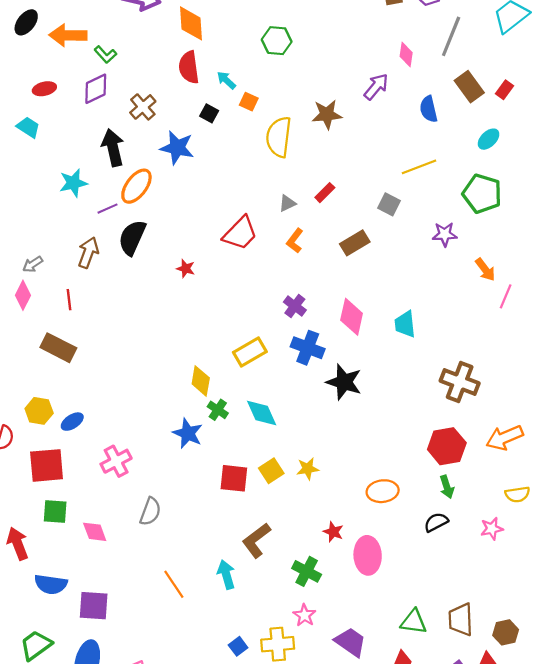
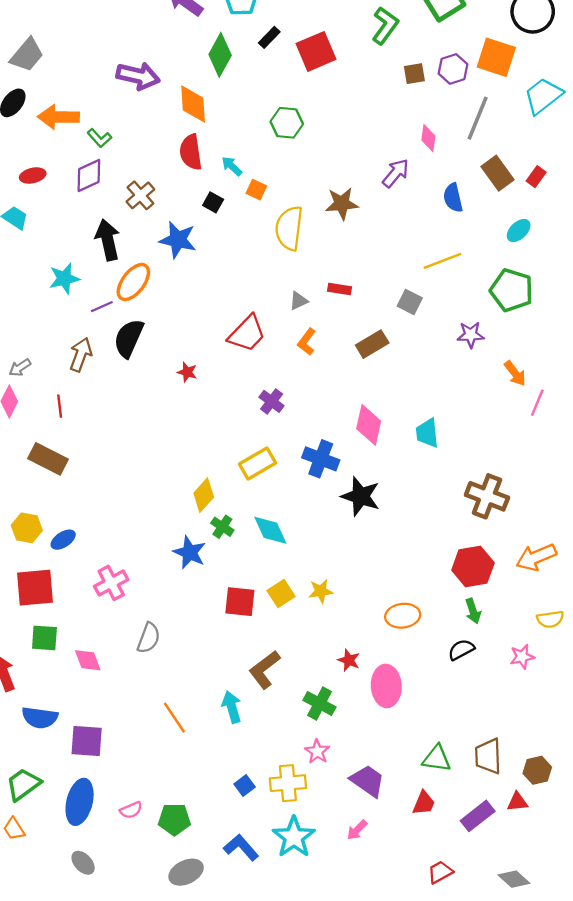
red rectangle: (325, 193) -> (339, 289), turned 54
purple cross: (295, 306) -> (272, 401), moved
yellow diamond: (201, 381) -> (204, 495), turned 32

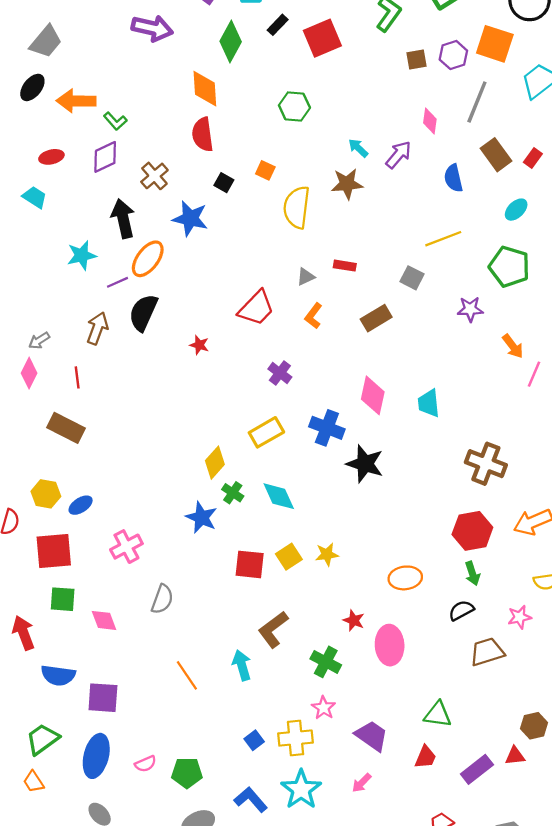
purple arrow: (138, 76) -> (152, 28), moved
cyan arrow: (232, 166) -> (358, 148), moved
brown trapezoid: (488, 756) -> (487, 652), moved, turned 75

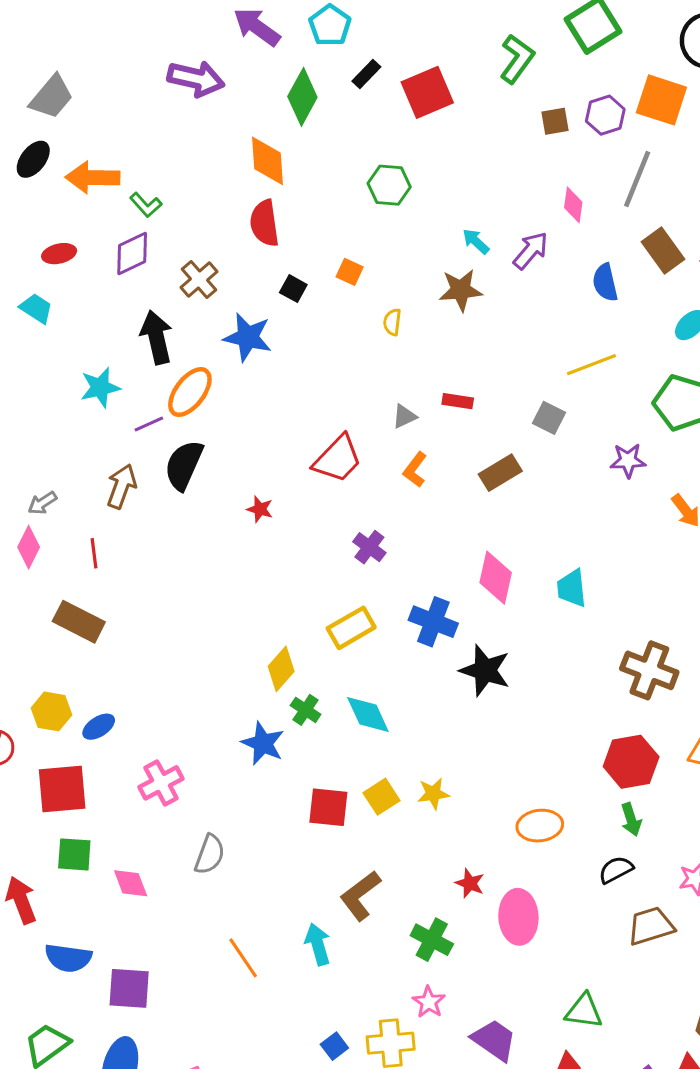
yellow semicircle: (297, 207) -> (392, 322), size x0.5

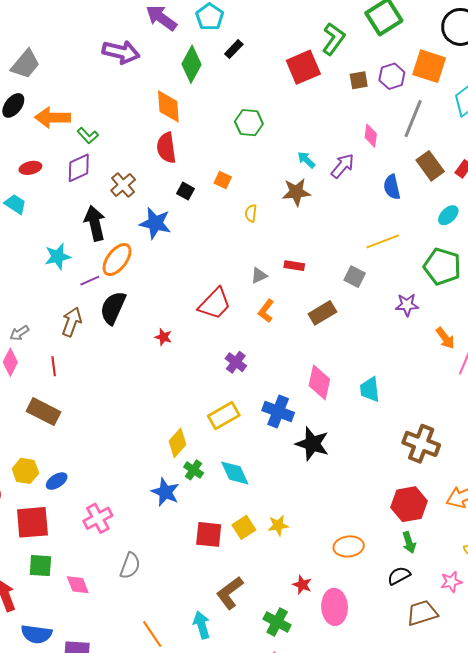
red square: (427, 92) -> (303, 67), moved

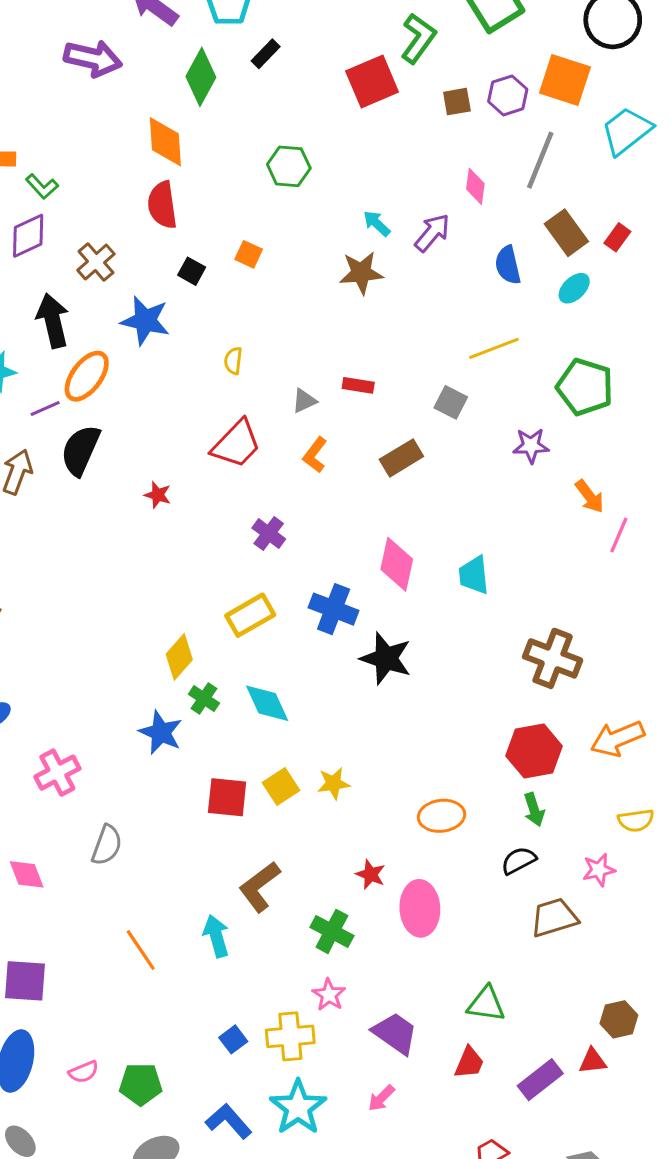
yellow semicircle: (251, 213) -> (233, 361), moved
cyan ellipse: (448, 215) -> (574, 288), moved

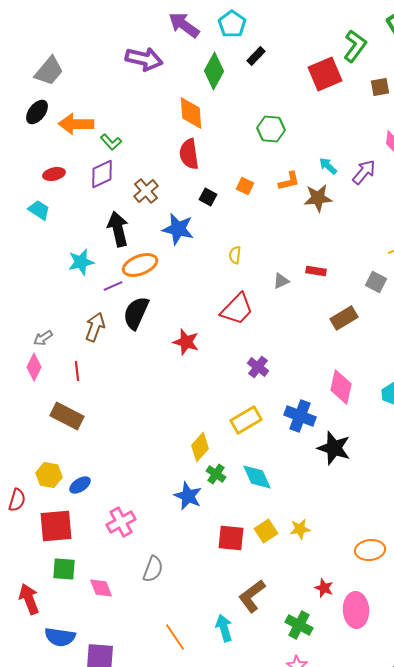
orange ellipse: (87, 376) -> (140, 265), turned 32
orange L-shape: (315, 455) -> (289, 181), moved, turned -140
red star: (158, 495) -> (186, 342), size x1.5

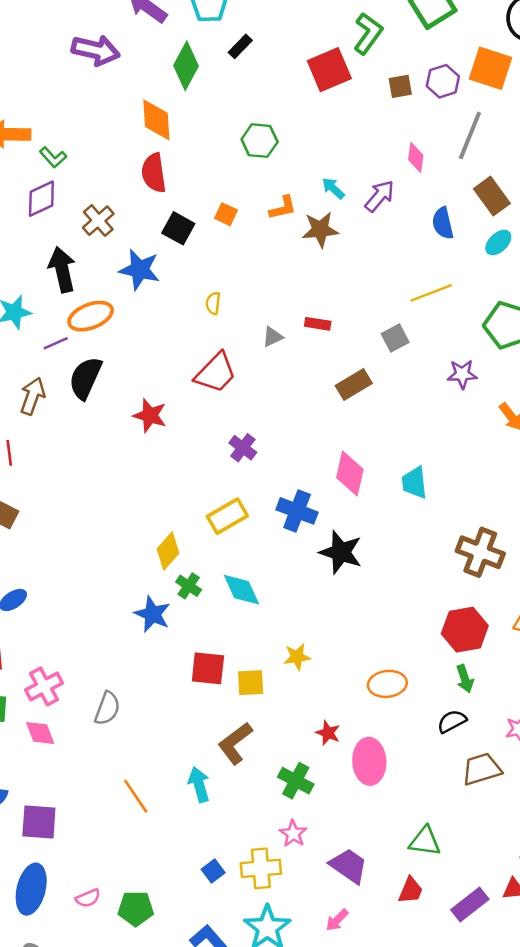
black square: (208, 197) -> (178, 228), size x1.4
gray square: (376, 282) -> (395, 338), turned 35
pink cross: (121, 522) -> (44, 686), moved
yellow square: (266, 531) -> (251, 683), moved, turned 30

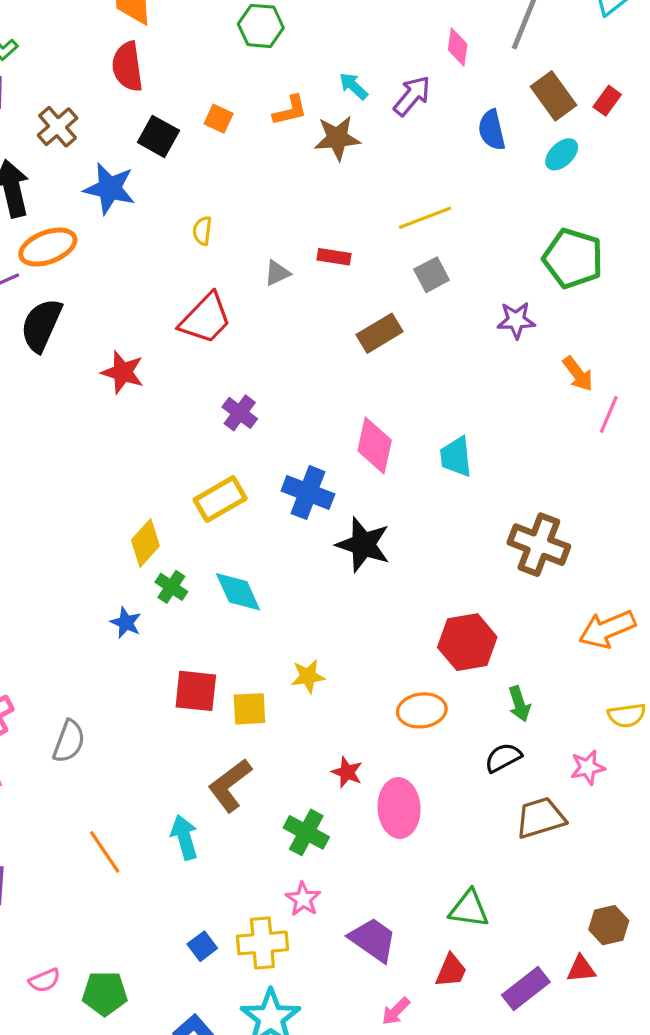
yellow line: (431, 293) -> (425, 218), moved
blue star: (152, 614) -> (126, 623), size x0.7
red hexagon: (465, 630) -> (467, 642), moved
pink arrow: (337, 920) -> (396, 1011), moved

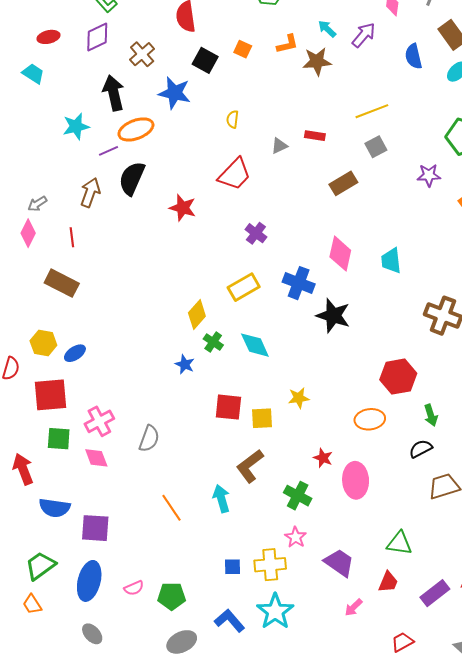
blue square: (202, 946) -> (233, 567), turned 36

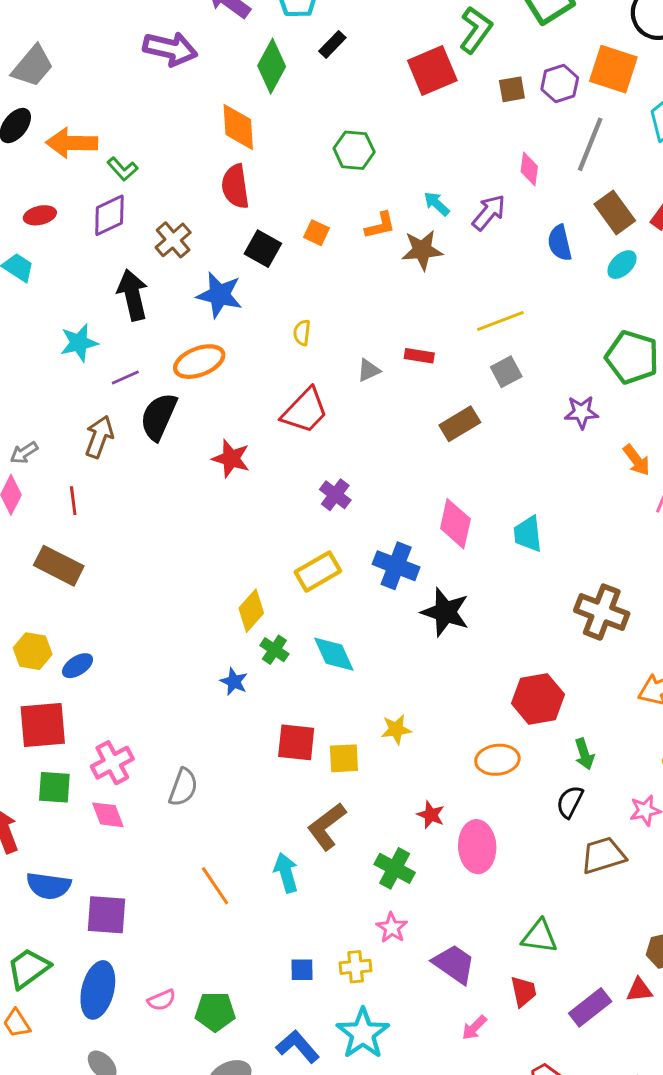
orange ellipse: (136, 129) -> (199, 362), moved
black semicircle: (421, 449) -> (570, 802), turned -35
yellow cross: (270, 565) -> (356, 967), size x0.7
red trapezoid: (388, 582) -> (524, 991), turned -35

